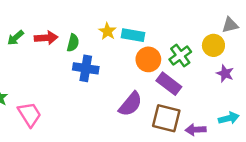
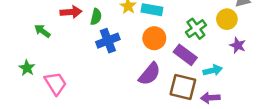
green arrow: (15, 38) -> (42, 31), moved, turned 77
orange circle: (148, 59) -> (154, 38), moved
blue cross: (86, 68) -> (108, 41), turned -30
cyan arrow: (229, 118) -> (213, 70), moved

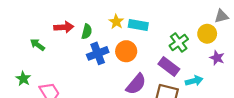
orange circle: (154, 38) -> (126, 51), moved

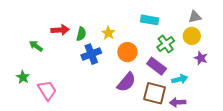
gray triangle: (221, 16) -> (195, 17), moved
yellow star: (116, 22) -> (108, 33), moved
cyan rectangle: (138, 25) -> (150, 20), moved
orange circle: (126, 51) -> (127, 52), moved

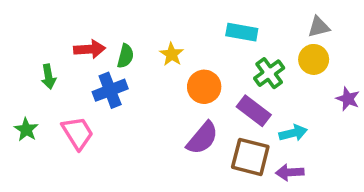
green arrow: (36, 46) -> (48, 77), turned -136
blue cross: (91, 54) -> (110, 90), moved
purple star: (201, 58) -> (348, 99), moved
pink trapezoid: (47, 90) -> (78, 133), moved

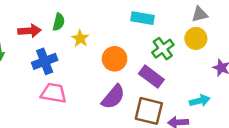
yellow star: (172, 54) -> (80, 38), moved
green semicircle: (125, 56) -> (59, 22), moved
pink trapezoid: (78, 133) -> (54, 93), moved, turned -48
cyan arrow: (293, 133) -> (200, 101), moved

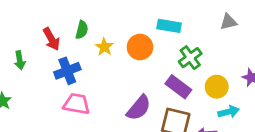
red arrow: (29, 31) -> (51, 39), turned 65
yellow circle: (196, 38) -> (217, 87), moved
orange circle: (115, 59) -> (140, 47), moved

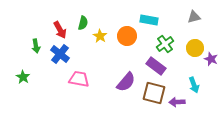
blue cross: (67, 71) -> (60, 54), moved, turned -30
yellow circle: (217, 87) -> (195, 48), moved
cyan arrow: (229, 112) -> (194, 85), turned 84

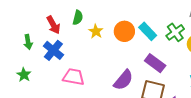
cyan rectangle: (149, 20) -> (148, 31), moved, turned 36
green cross: (165, 44) -> (175, 32), moved
green star: (23, 77) -> (24, 75), moved

